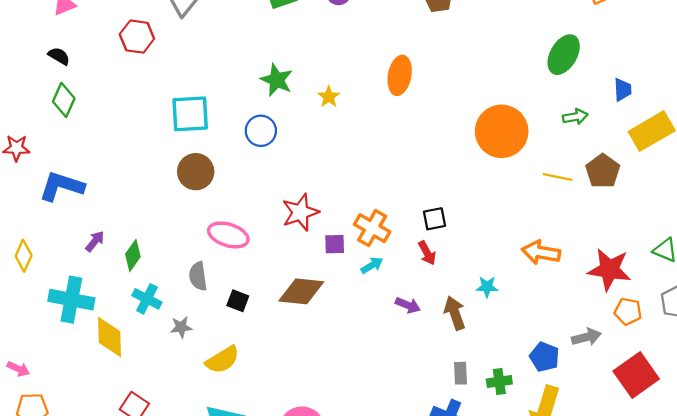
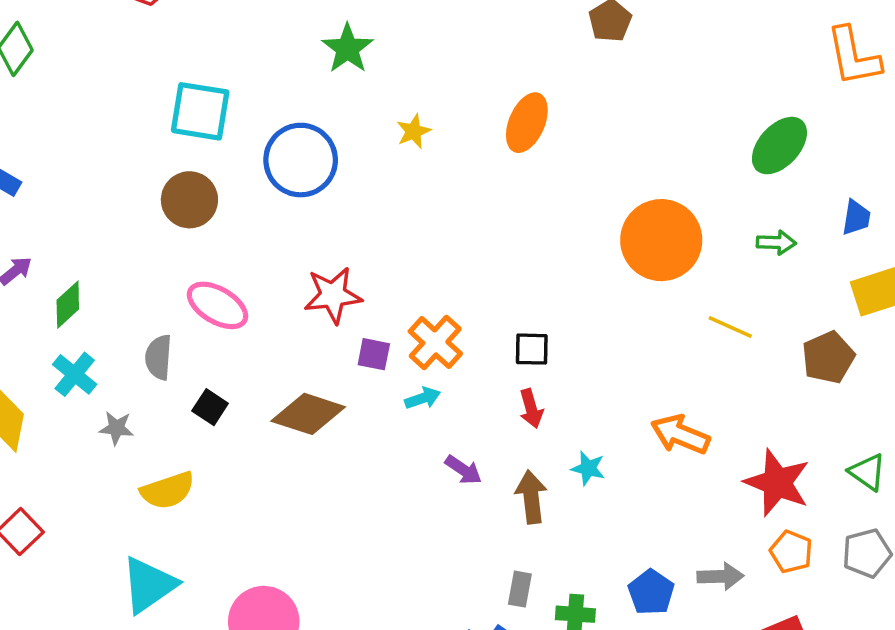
green star: (277, 80) -> (348, 49), moved
blue circle: (261, 131) -> (301, 160), size x1.5
brown pentagon: (603, 171) -> (828, 357), moved
red arrow: (427, 253) -> (531, 409), moved

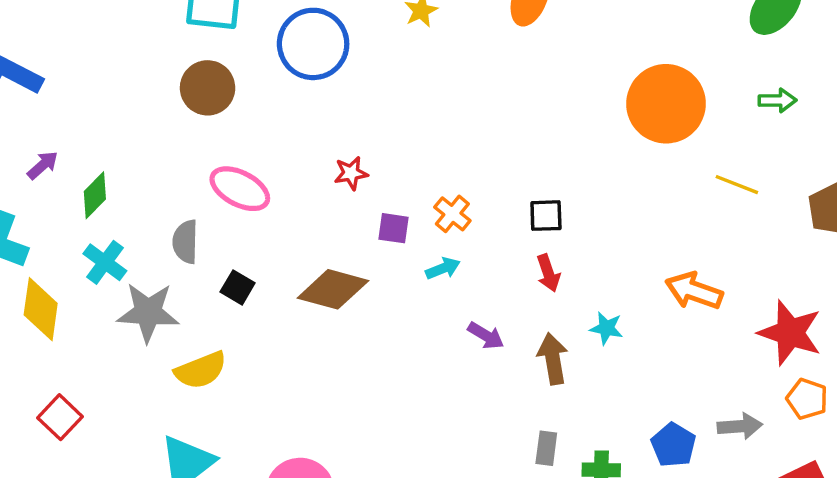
red star: (333, 295) -> (351, 173), size x0.6
orange cross: (435, 342) -> (452, 214), size x0.7
gray star: (116, 428) -> (148, 312), size x1.8

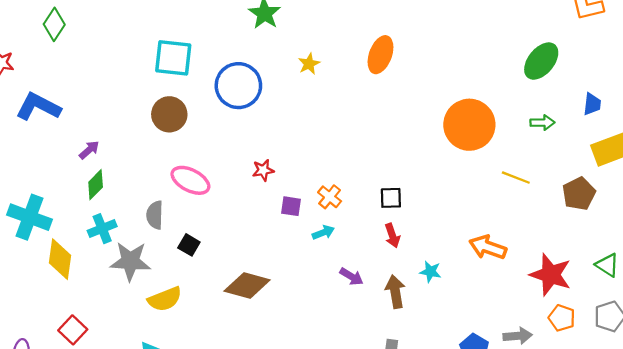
purple arrow: (43, 165) -> (89, 150), moved
cyan cross: (105, 262) -> (102, 229), turned 32
brown diamond: (333, 289) -> (247, 285), moved

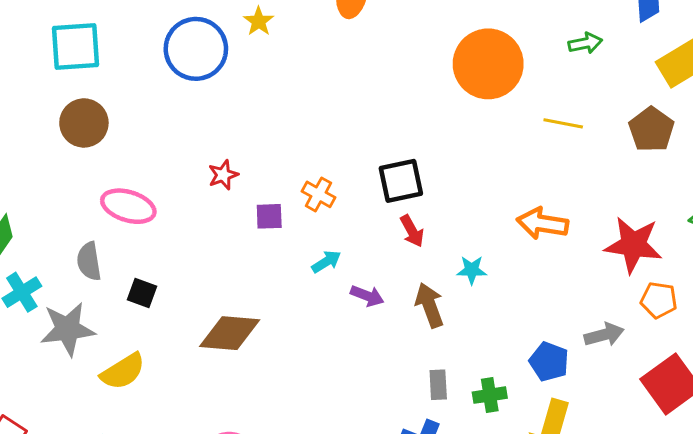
blue circle: (238, 86) -> (196, 49), moved
black square: (391, 198) -> (401, 181), size x1.4
cyan arrow: (323, 233) -> (326, 262), moved

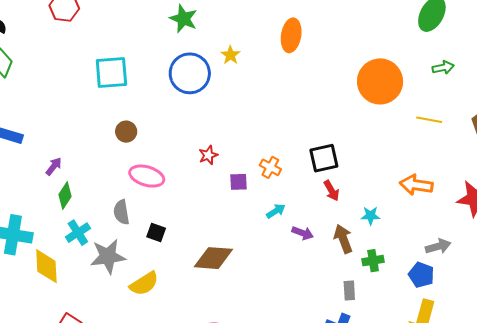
brown circle: (84, 123) -> (126, 132), moved, size x0.7
gray arrow: (604, 335) -> (438, 246), moved
green cross: (490, 395) -> (373, 261), moved

